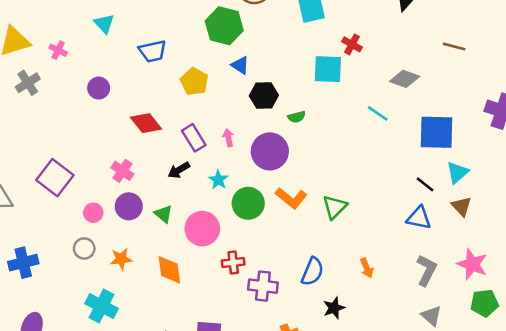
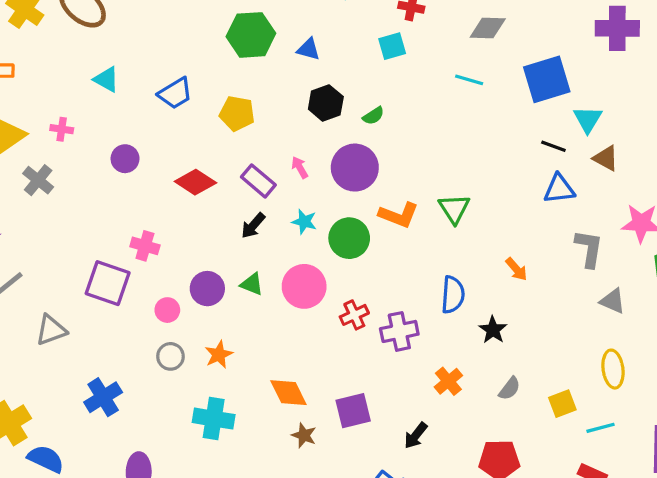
blue triangle: (240, 65) -> (308, 49), moved
cyan square: (328, 69) -> (392, 46), size x0.7
pink cross: (122, 171) -> (145, 246), moved
orange diamond: (169, 270) -> (288, 393), moved

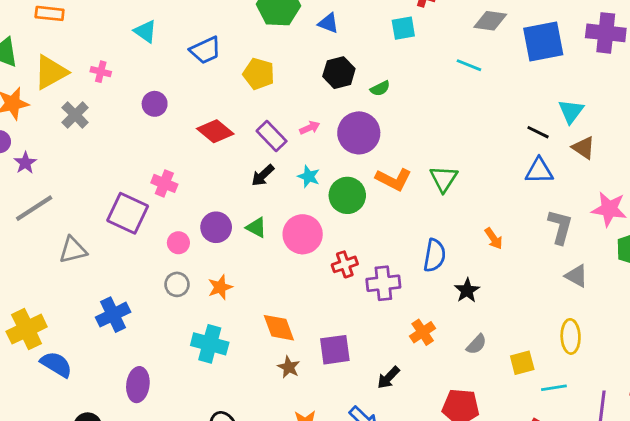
blue square: (547, 79) -> (543, 41), moved
pink arrow: (300, 167) -> (310, 128), turned 90

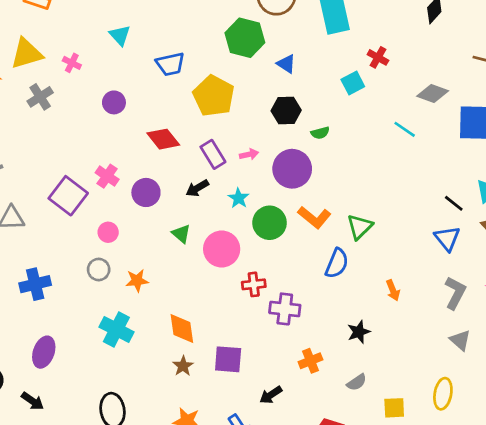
cyan square: (403, 28) -> (353, 83), turned -30
yellow pentagon: (259, 74) -> (214, 96), size x1.4
blue triangle: (539, 171) -> (447, 238), turned 40
purple circle: (216, 227) -> (146, 192), moved
blue semicircle: (435, 255) -> (337, 263), moved

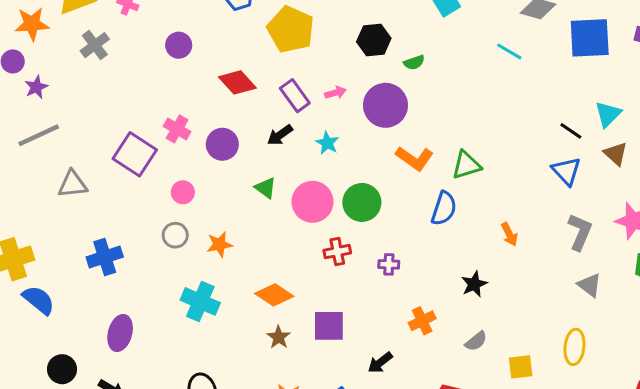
green circle: (270, 223) -> (362, 202), moved
green triangle: (360, 227) -> (466, 165), turned 32
red cross: (254, 284) -> (337, 252), moved
purple cross: (285, 309) -> (389, 264), size x0.6
orange diamond: (182, 328) -> (274, 295), turned -44

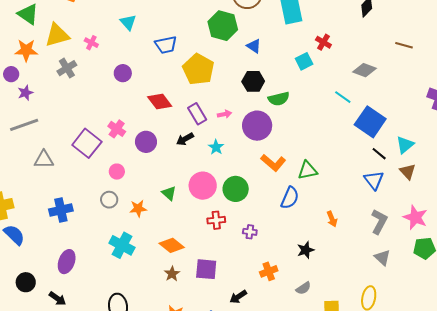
blue square: (590, 38) -> (370, 122), moved, turned 32
green semicircle: (414, 62) -> (279, 99), size x1.5
green triangle: (266, 188) -> (169, 193), moved

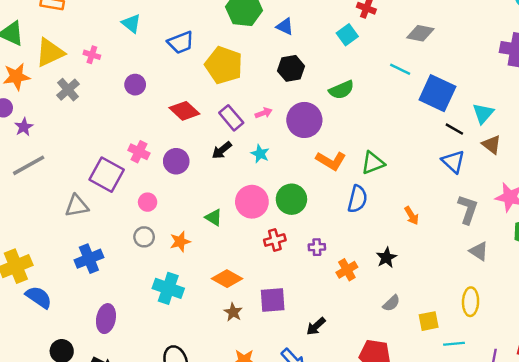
green semicircle: (279, 99) -> (341, 90), moved
gray triangle: (44, 160) -> (77, 206), moved
orange cross: (269, 271) -> (347, 270), moved

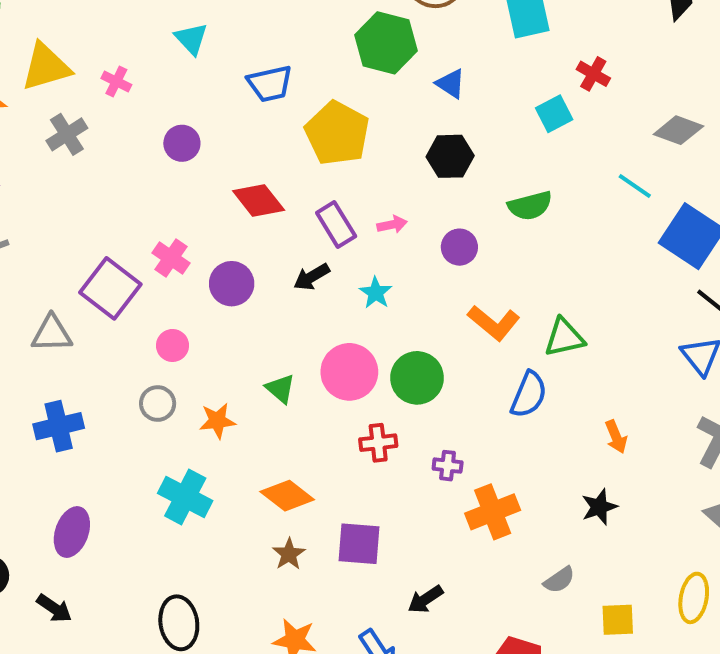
purple circle: (304, 120) -> (459, 247), size x0.6
black star: (386, 258) -> (599, 507), moved
orange cross: (347, 270) -> (493, 512), size x1.4

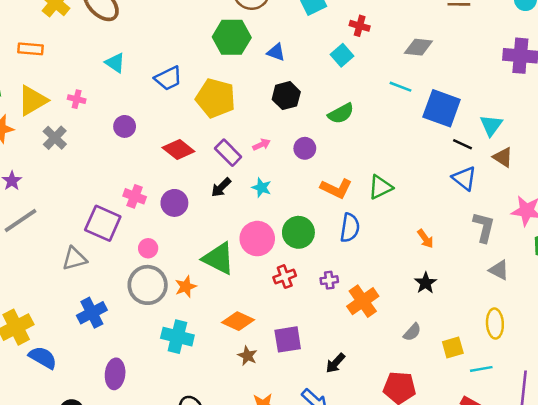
green triangle: (280, 389) -> (219, 258), size x1.8
blue semicircle: (529, 395) -> (350, 228), moved
gray circle: (158, 404) -> (148, 285), size x1.8

